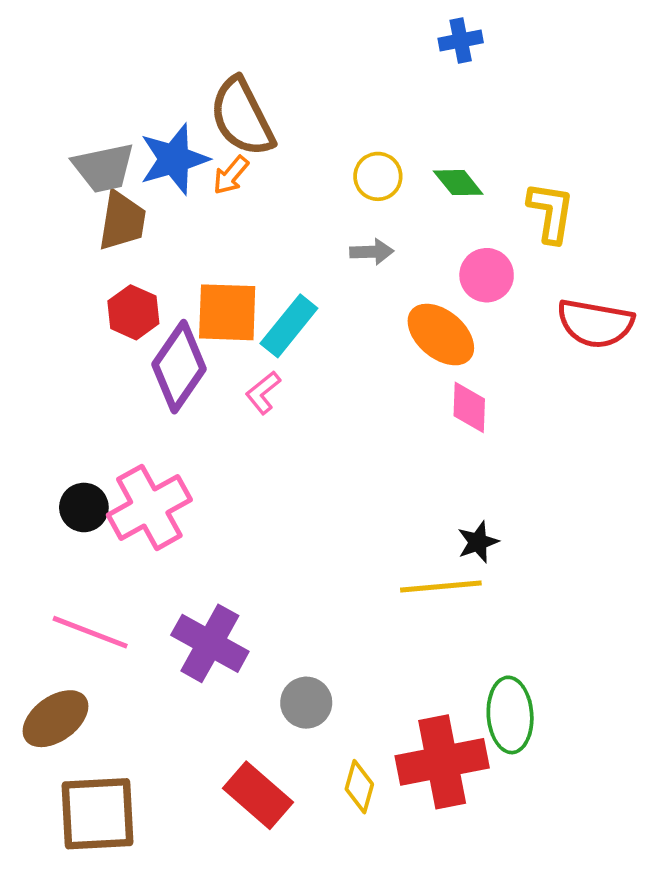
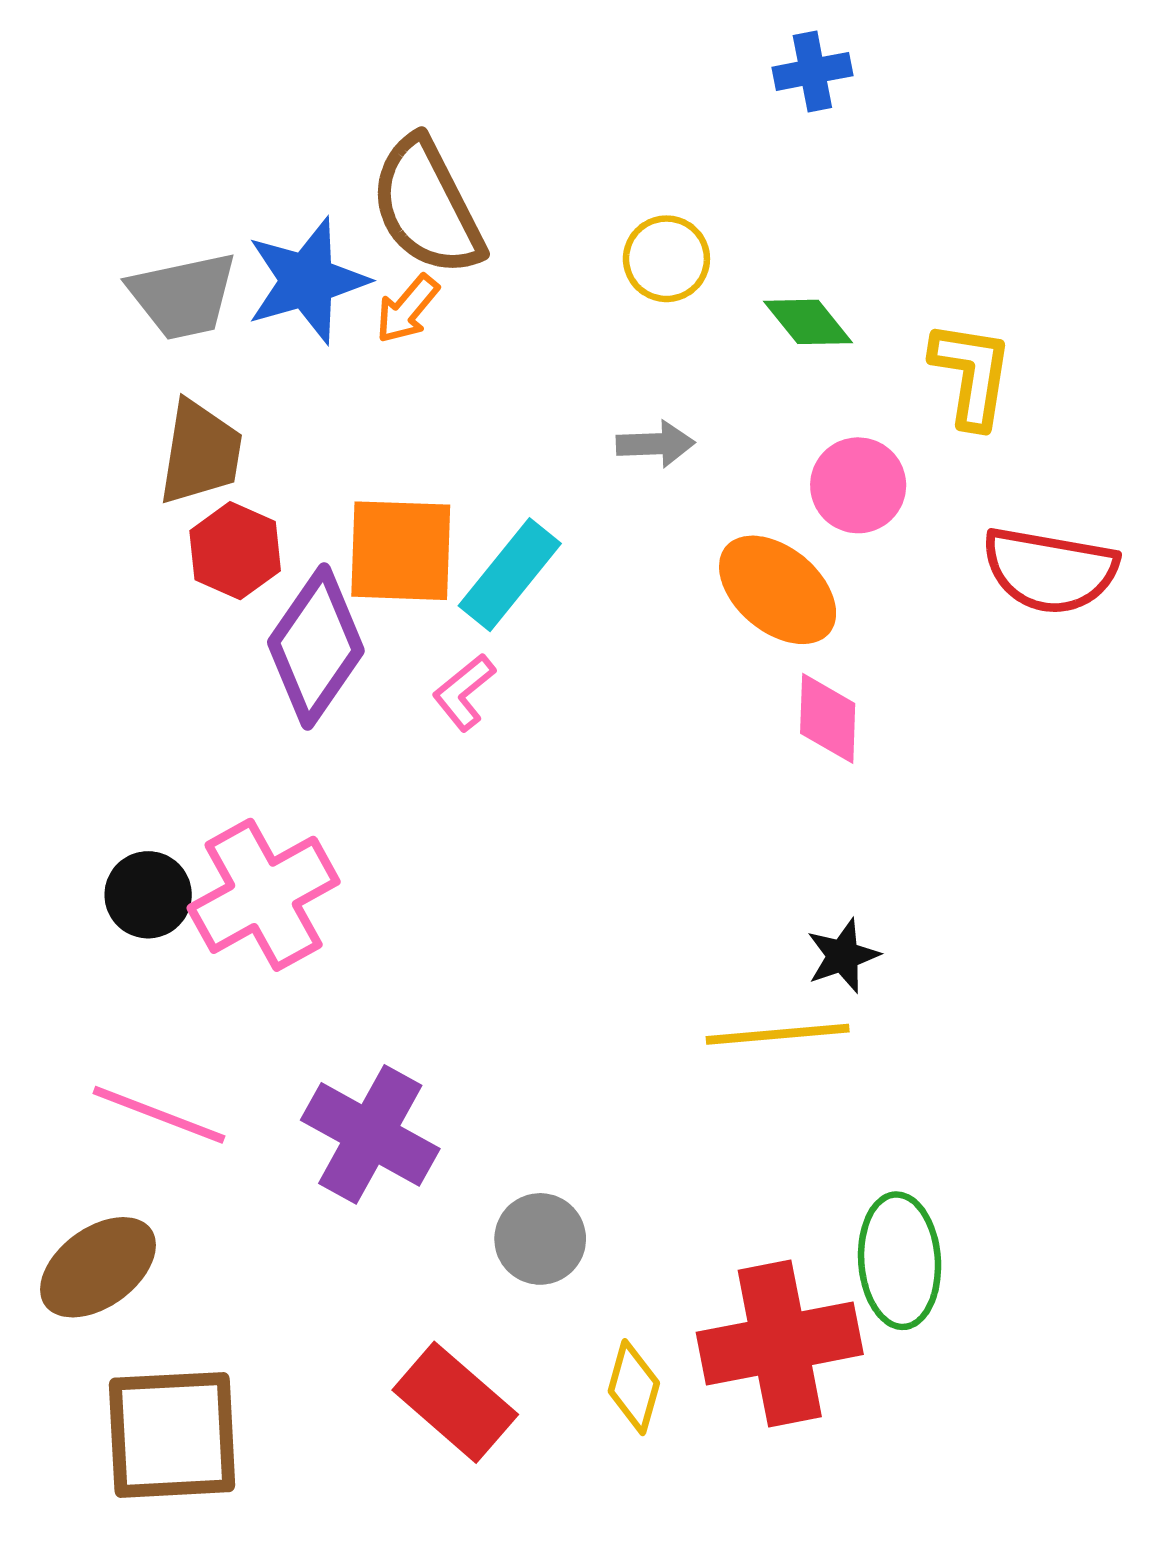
yellow circle: (378, 176) -> (666, 259), moved
brown trapezoid: (122, 221) -> (200, 453), moved

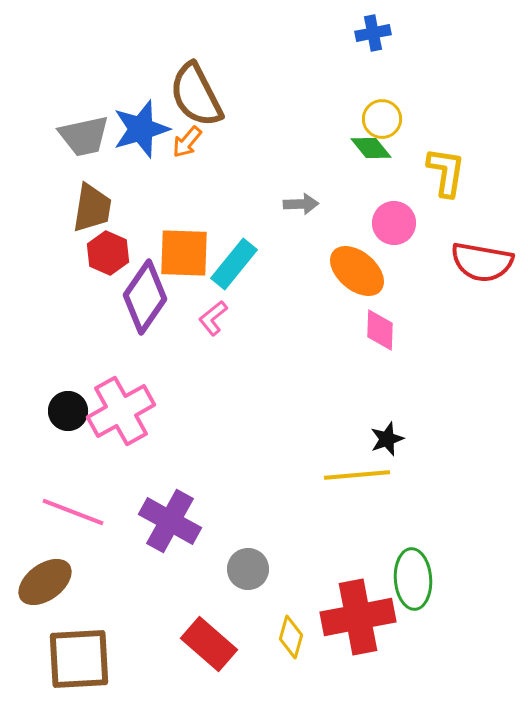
yellow circle: (666, 259) -> (382, 119), moved

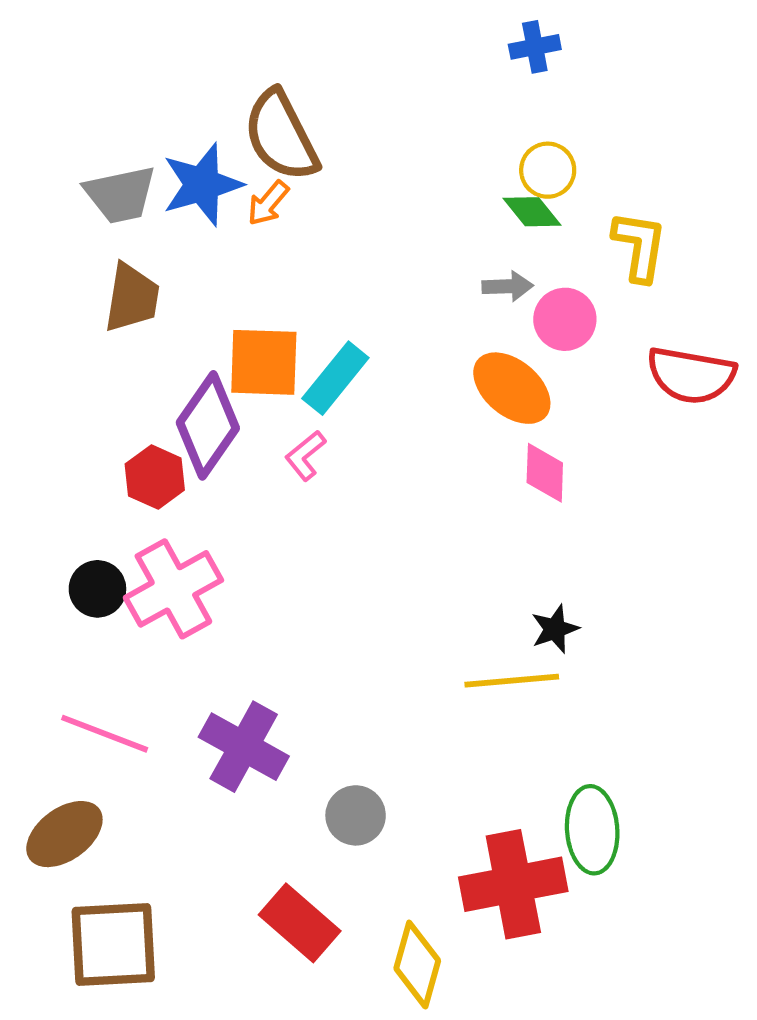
gray arrow: (301, 204) -> (508, 286), moved
red hexagon: (108, 253) -> (155, 477), moved
yellow diamond: (291, 637) -> (417, 965), moved, size x1.4

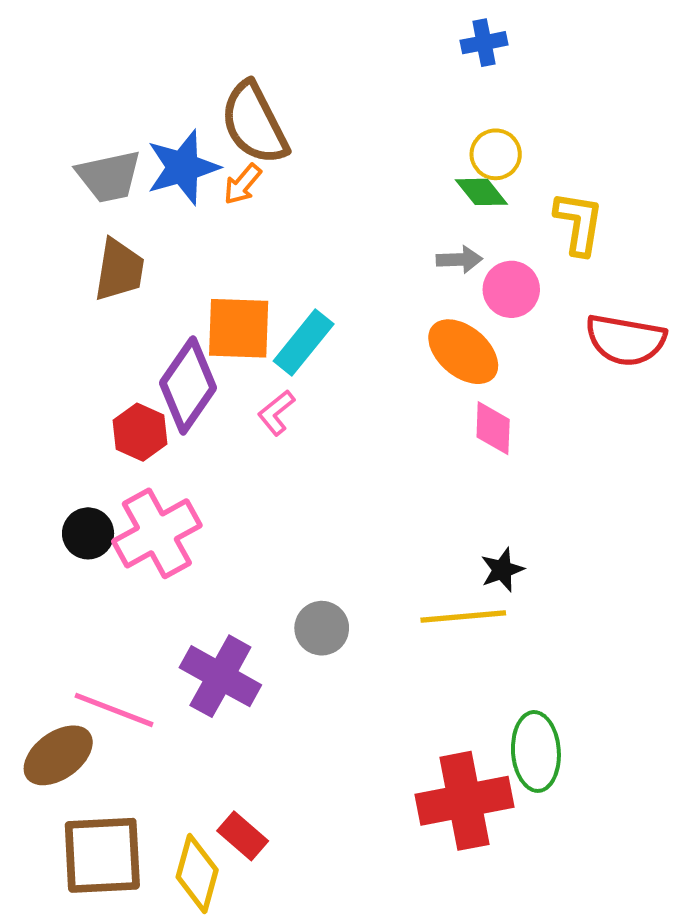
pink line: (105, 734) -> (114, 710), moved
gray circle: (356, 815) -> (322, 628), moved
red rectangle: (300, 923) -> (243, 836), moved, size x0.7
yellow diamond: (417, 965) -> (197, 874), moved

